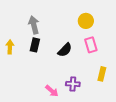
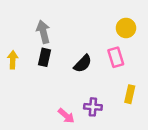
yellow circle: (86, 21) -> (126, 28), moved

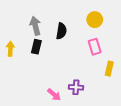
yellow circle: (126, 28) -> (95, 20), moved
black semicircle: (83, 64) -> (61, 31), moved, turned -35
yellow rectangle: (130, 94) -> (109, 69), moved

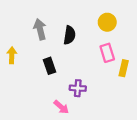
black rectangle: (36, 47) -> (49, 66), moved, turned -32
yellow rectangle: (109, 69) -> (124, 68), moved
purple cross: (76, 87) -> (78, 88), moved

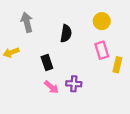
gray arrow: (40, 29) -> (27, 22), moved
yellow arrow: (12, 55) -> (11, 52), turned -112
pink arrow: (61, 107) -> (51, 87), moved

